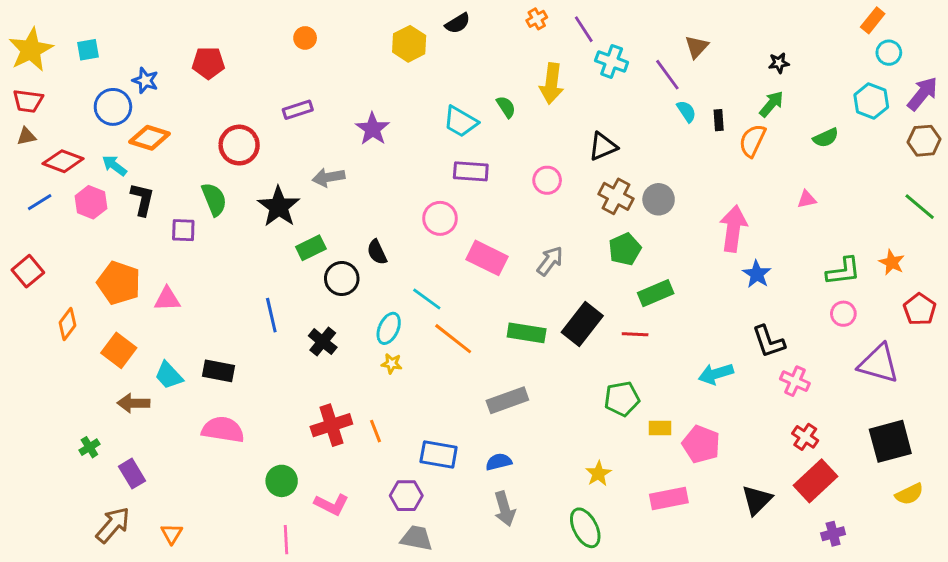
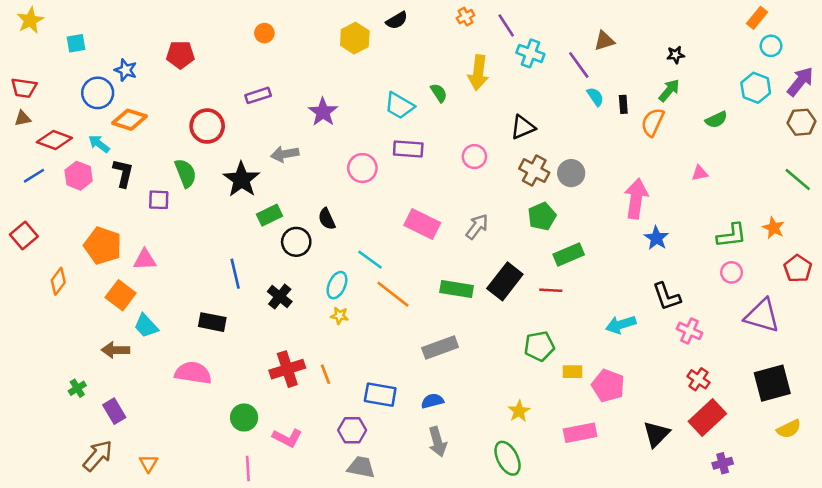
brown triangle: (697, 47) -> (604, 41), turned 30
yellow star: (31, 50) -> (30, 20), moved, size x0.7
pink circle: (440, 218) -> (362, 168), moved
orange square: (119, 350) -> (121, 295), moved
black rectangle: (219, 371) -> (212, 322), moved

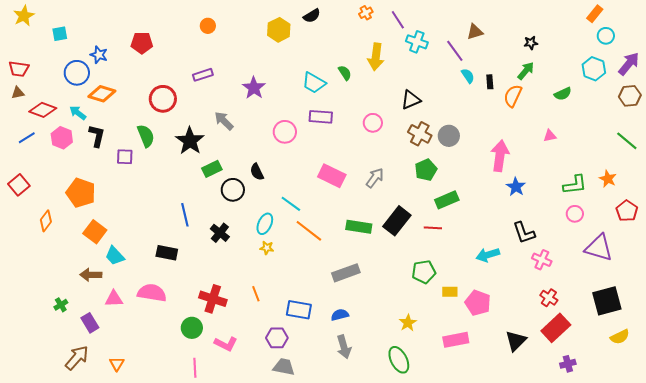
gray arrow: (285, 154) -> (224, 121), turned 55
pink triangle: (145, 260) -> (114, 299), moved
red cross: (287, 369) -> (213, 299), moved, turned 36

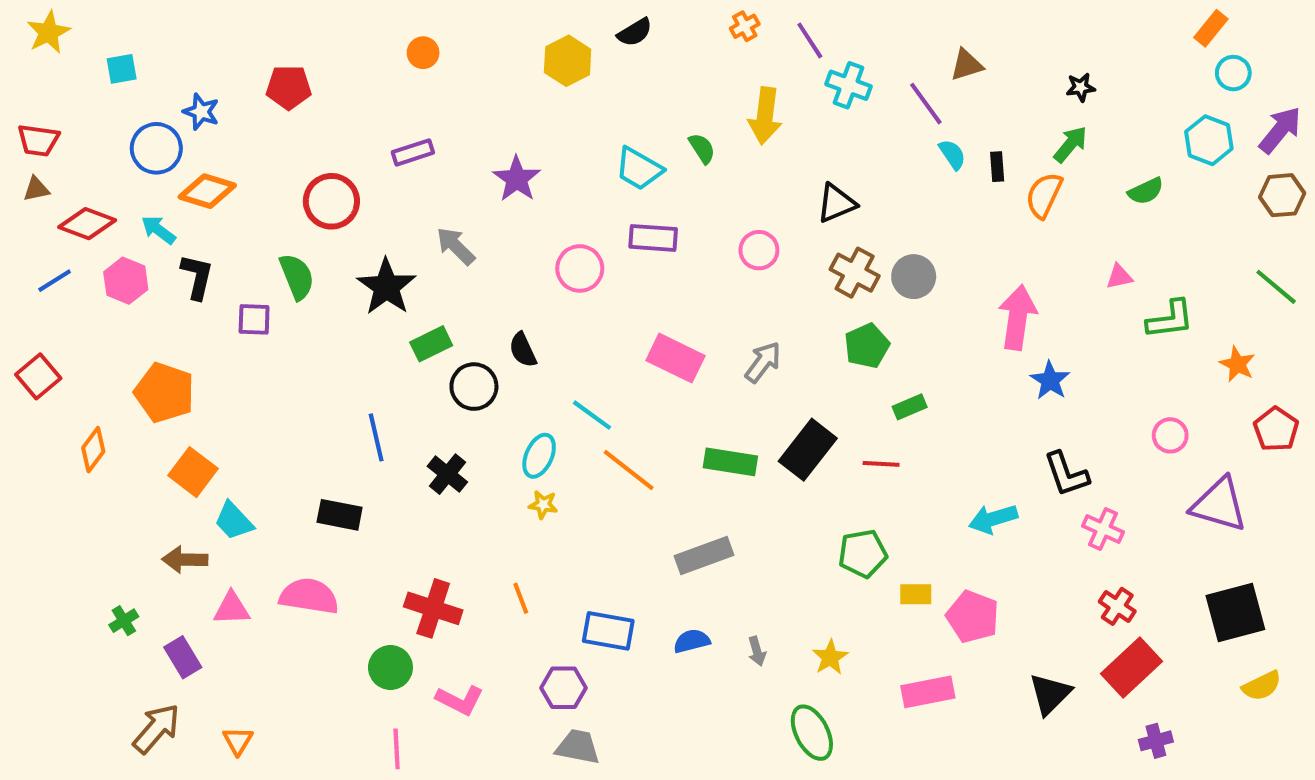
green L-shape: (575, 185) -> (1170, 319), moved
green rectangle: (447, 200) -> (910, 407), size x0.7
gray arrow: (344, 347) -> (757, 651), moved, size x0.6

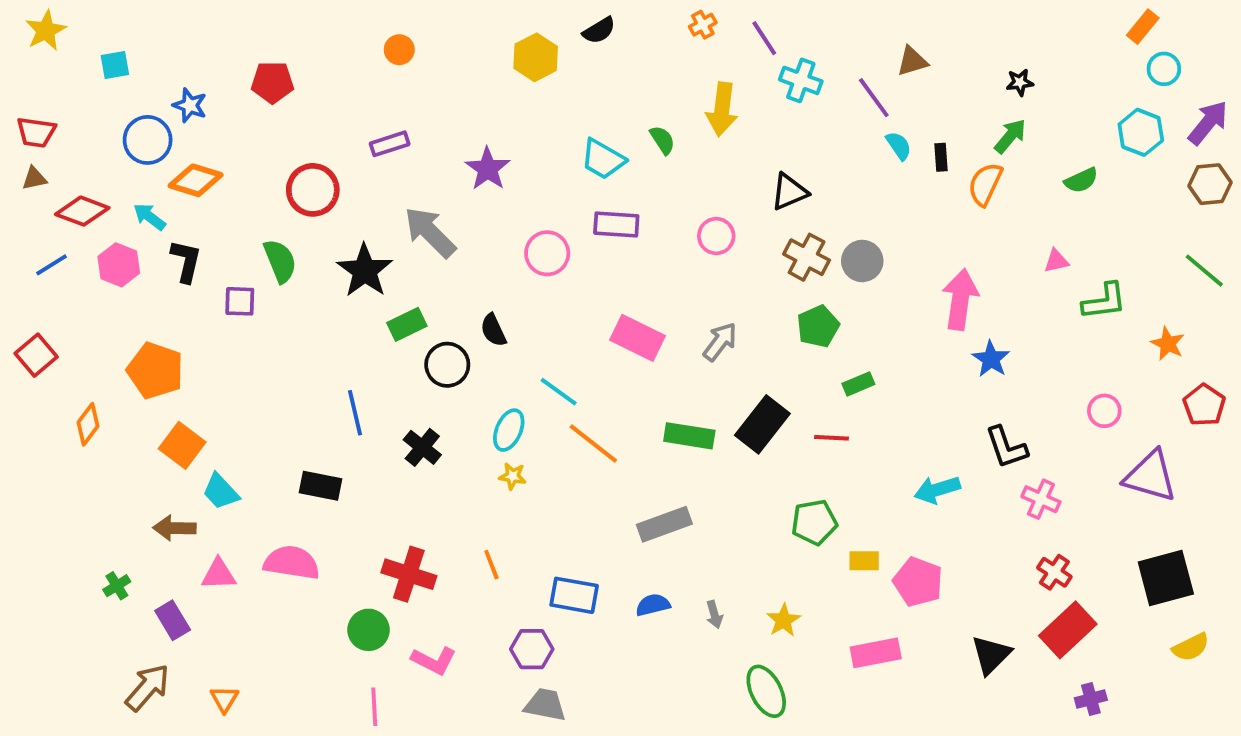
gray arrow: (456, 246) -> (430, 232), size x1.4

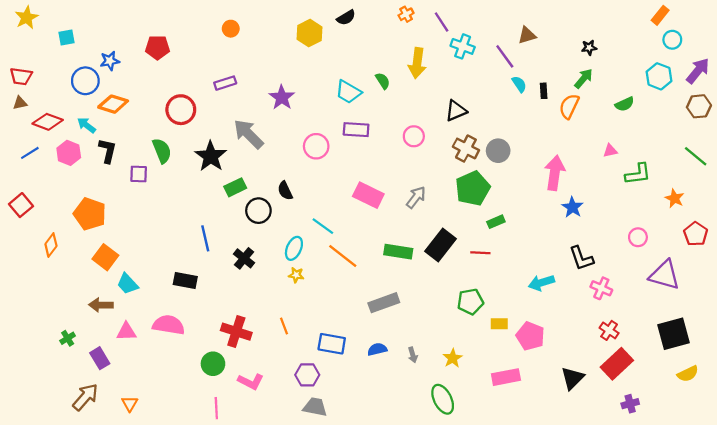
blue star: (190, 105) -> (110, 61), turned -30
green pentagon: (818, 326) -> (473, 188), size x1.4

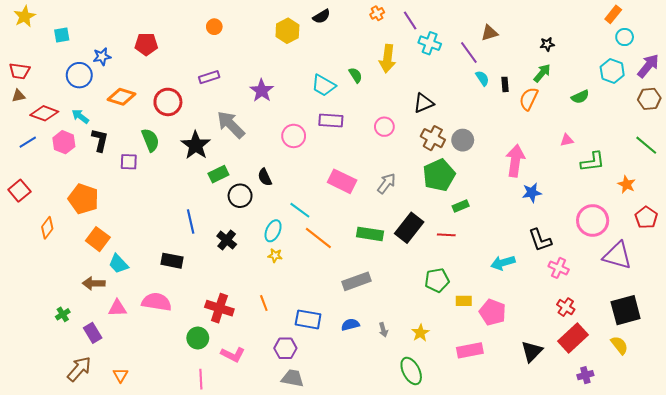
orange diamond: (113, 104) -> (122, 97), moved
blue star: (572, 207) -> (532, 193), turned 30
pink circle: (638, 237) -> (593, 220), size x1.8
yellow semicircle: (688, 374) -> (619, 345), moved, turned -102

